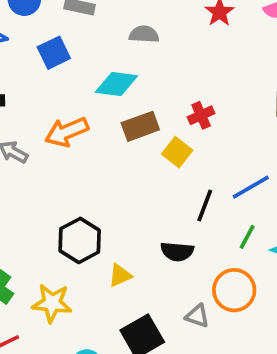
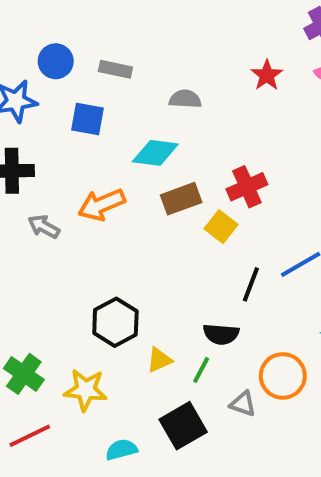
blue square: (54, 53) -> (88, 119), turned 36
red cross: (201, 115) -> (247, 187), size x1.4
green line: (247, 237) -> (201, 370), moved

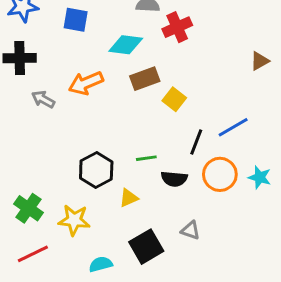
red cross: (247, 187) -> (177, 27), moved
green line: (201, 370) -> (146, 158), moved, turned 54
orange circle: (283, 376) -> (220, 174), moved

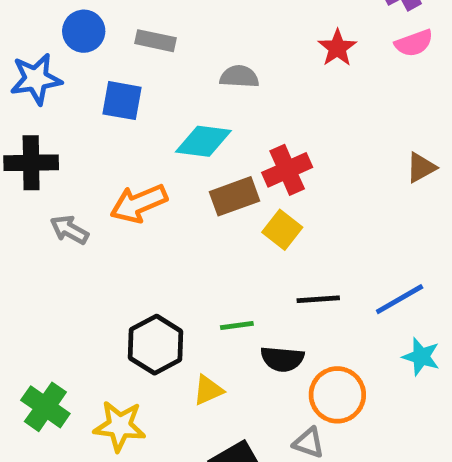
red cross: (177, 27) -> (287, 170), moved
blue line: (233, 127) -> (400, 299), moved
black line: (196, 142) -> (318, 299), turned 65
orange circle: (220, 174) -> (337, 395), moved

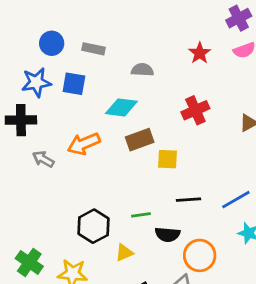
blue star: (36, 79) -> (36, 82), moved
red cross: (287, 170) -> (195, 110), moved
yellow square: (282, 230) -> (168, 159), turned -35

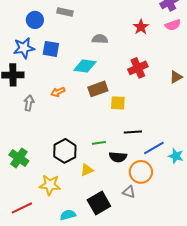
gray rectangle: (94, 49) -> (65, 12), moved
orange arrow: (84, 144) -> (58, 92), size x0.6
gray arrow: (43, 159) -> (29, 103), turned 70
blue line: (236, 200) -> (154, 148), moved
green cross: (29, 262) -> (19, 158), moved

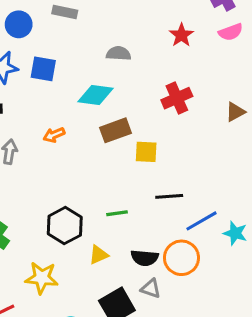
black semicircle: (118, 157) -> (145, 258), moved
gray triangle: (129, 192) -> (151, 289), moved

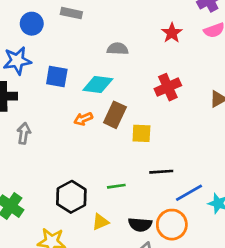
blue square: (43, 69) -> (57, 77), moved
brown rectangle: (115, 130) -> (115, 115), turned -45
orange arrow: (54, 135) -> (83, 119), moved

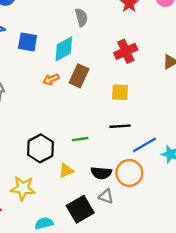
gray semicircle: (118, 49) -> (81, 17), turned 72
cyan diamond: (98, 84) -> (64, 49), turned -36
yellow square: (141, 133) -> (120, 92), moved

